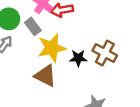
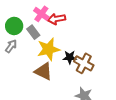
brown cross: (105, 53) -> (84, 63), moved

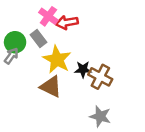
green circle: (14, 26) -> (15, 42), moved
yellow star: (48, 49) -> (57, 60), turned -30

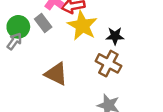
yellow star: (57, 60) -> (82, 26), moved
black star: (83, 69) -> (115, 36), moved

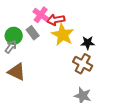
brown triangle: (56, 74) -> (17, 72), moved

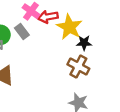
yellow star: (63, 35) -> (69, 27), moved

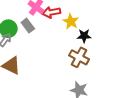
yellow star: (69, 27) -> (71, 22), size x0.7

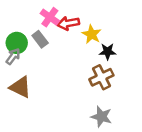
brown cross: (79, 57) -> (101, 77), turned 36

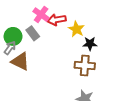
brown cross: (101, 77) -> (85, 66), turned 30
brown triangle: (20, 87) -> (20, 61), moved

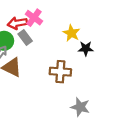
red arrow: (57, 20) -> (17, 23), moved
brown cross: (85, 66) -> (60, 72), moved

